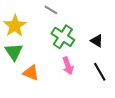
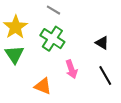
green cross: (63, 37) -> (52, 39), moved
orange triangle: (31, 73) -> (43, 86), moved

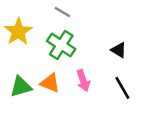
green triangle: (14, 54) -> (21, 87), moved, turned 48
orange triangle: (43, 86) -> (50, 83), moved

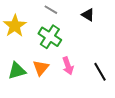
black triangle: (119, 50) -> (88, 15), moved
orange triangle: (50, 83) -> (41, 68), turned 48

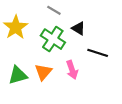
black triangle: (88, 15) -> (78, 28), moved
black line: (100, 72) -> (98, 53), moved, turned -42

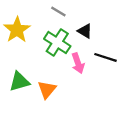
pink arrow: (72, 70) -> (78, 63), moved
orange triangle: (43, 72) -> (47, 90), moved

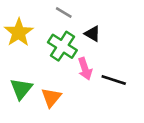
black line: (105, 57) -> (114, 80), moved
green triangle: (19, 82) -> (21, 89), turned -35

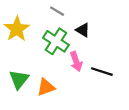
orange triangle: (51, 98) -> (46, 87), turned 30

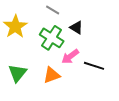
pink arrow: (76, 61) -> (70, 56), turned 72
orange triangle: (46, 87) -> (52, 75), moved

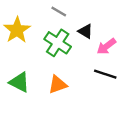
pink arrow: (70, 56) -> (106, 46), moved
green triangle: (17, 73) -> (19, 82), turned -42

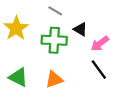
green cross: (58, 43) -> (54, 40), turned -30
black line: (105, 74) -> (99, 70), turned 36

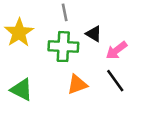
gray line: (55, 11) -> (65, 12), turned 48
orange triangle: (54, 79) -> (77, 85), moved

